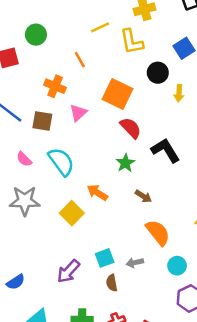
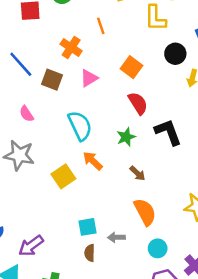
orange square: (118, 94) -> (131, 67), size x0.7
cyan semicircle: (61, 162) -> (80, 126), moved
purple arrow: (68, 271) -> (31, 246), moved

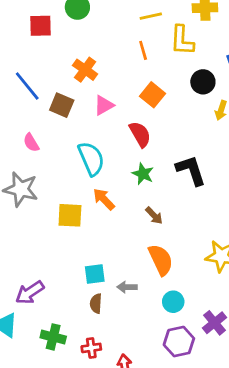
orange line: (101, 26) -> (143, 50), moved
red semicircle: (138, 103) -> (140, 134), moved
green star: (126, 137) -> (143, 174), turned -30
yellow square: (63, 176) -> (70, 215), turned 35

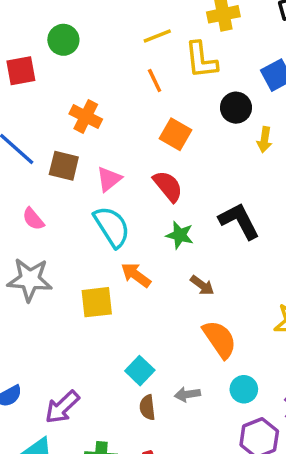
pink triangle: (104, 105) -> (109, 179), moved
cyan square: (95, 274) -> (140, 371), turned -30
gray arrow: (127, 287) -> (187, 394), moved

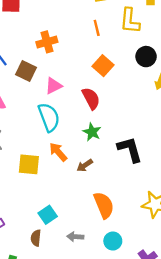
orange cross: (86, 117) -> (47, 42), turned 36
black L-shape: (239, 221) -> (130, 149), moved
brown arrow: (202, 285) -> (85, 165), moved, turned 98
brown semicircle: (147, 407) -> (36, 238), moved

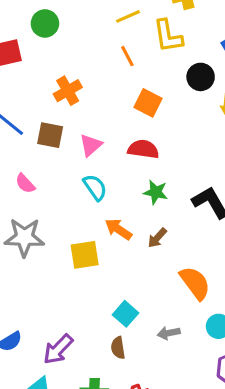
red semicircle: (91, 98) -> (143, 149), turned -40
cyan semicircle: (49, 117) -> (95, 187), size x0.7

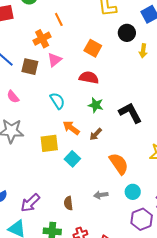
orange line: (127, 56) -> (59, 19), moved
pink triangle: (91, 145) -> (55, 60), moved
cyan square: (126, 314) -> (72, 159), moved

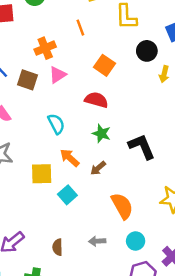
orange line: (59, 19) -> (80, 28), moved

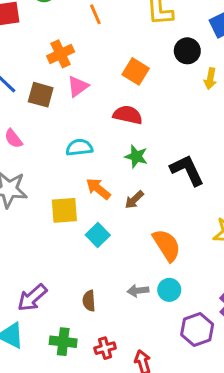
orange line: (80, 28) -> (95, 14), moved
cyan semicircle: (56, 124) -> (79, 147), turned -66
cyan circle: (136, 241) -> (169, 290), moved

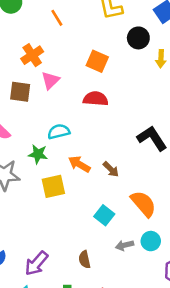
green star: (136, 156) -> (38, 154), moved
brown arrow: (134, 200) -> (111, 169), turned -84
cyan square: (98, 235) -> (104, 215), moved

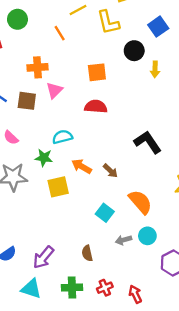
orange cross: (32, 55) -> (37, 67), turned 30
orange square: (97, 61) -> (97, 72), turned -30

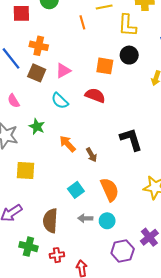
black circle: (134, 51) -> (129, 55), moved
orange cross: (37, 67) -> (39, 46), moved
cyan semicircle: (62, 137) -> (60, 101), moved, turned -138
yellow square: (58, 187) -> (26, 171), moved
brown semicircle: (87, 253) -> (50, 221), size x1.6

